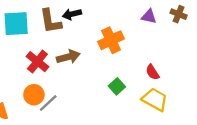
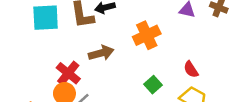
red cross: (37, 62) -> (68, 73), moved

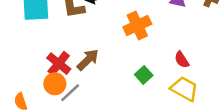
brown arrow: (101, 53) -> (88, 60), moved, turned -30

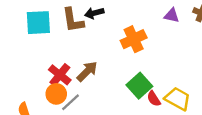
red semicircle: (182, 60) -> (154, 99), moved
green square: (144, 75) -> (139, 86), size x1.5

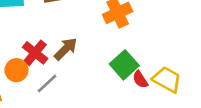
orange circle: (56, 94) -> (16, 70), moved

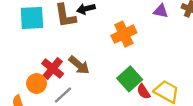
brown arrow: (66, 49) -> (79, 65), turned 85

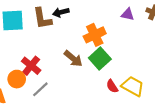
brown arrow: (79, 65) -> (73, 59), moved
green square: (130, 79) -> (100, 59), moved

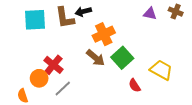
orange cross: (95, 35) -> (104, 34), moved
yellow trapezoid: (133, 86) -> (161, 70), moved

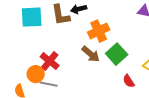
gray line: (63, 89) -> (49, 84), moved, turned 54

